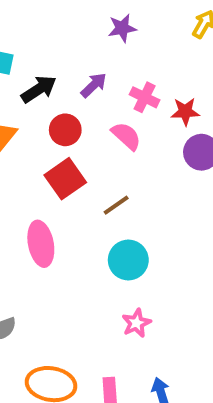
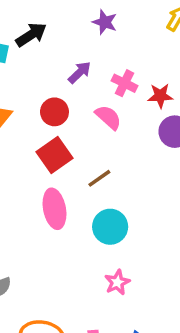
purple star: (122, 28) -> (105, 22), turned 30
black arrow: (39, 89) -> (31, 35), moved
pink ellipse: (41, 244) -> (54, 209), moved

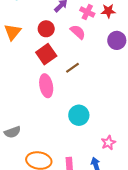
red star: (160, 96) -> (108, 11), moved
cyan circle: (110, 227) -> (79, 115), moved
pink star: (117, 282) -> (108, 143), moved

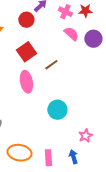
red circle: (46, 29) -> (26, 20), moved
pink semicircle: (78, 32) -> (71, 34), moved

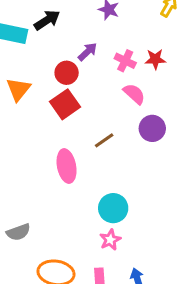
purple circle: (93, 39) -> (152, 128), moved
red square: (26, 52) -> (65, 104), moved
pink star: (85, 136) -> (110, 240), moved

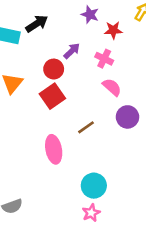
red star: (155, 59) -> (113, 30), moved

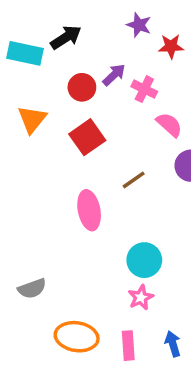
pink cross: (104, 59) -> (144, 89), moved
red circle: (54, 69) -> (82, 87), moved

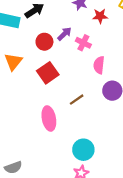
pink semicircle: (169, 125) -> (99, 65), turned -126

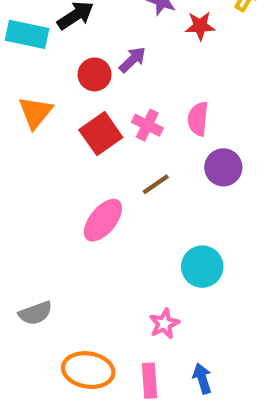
pink cross: (83, 43) -> (147, 125), moved
pink ellipse: (49, 118) -> (103, 220), turned 50
cyan circle: (83, 150) -> (202, 267), moved

